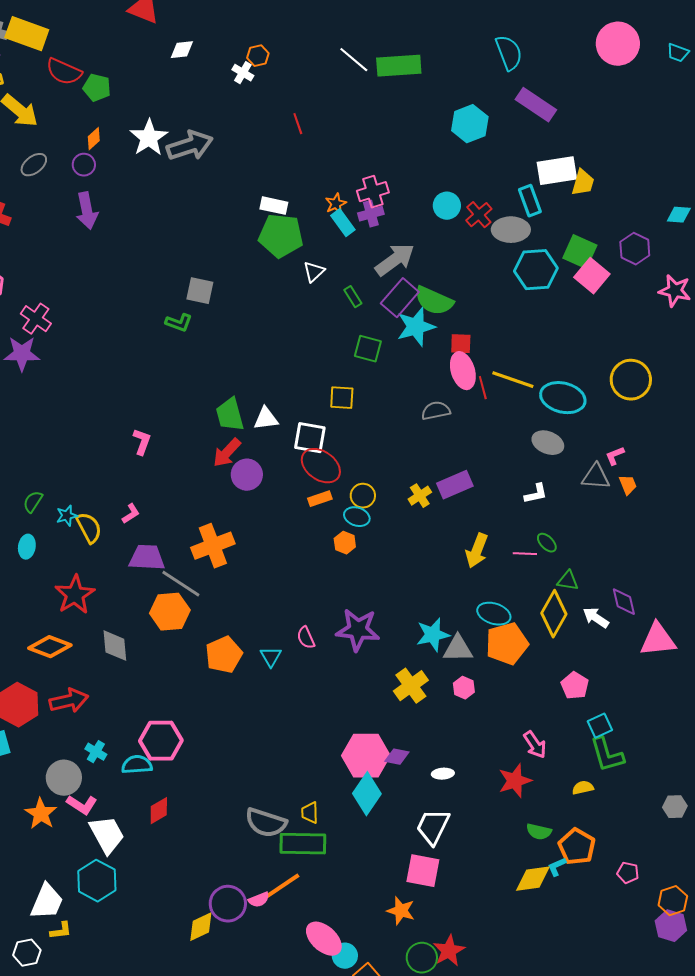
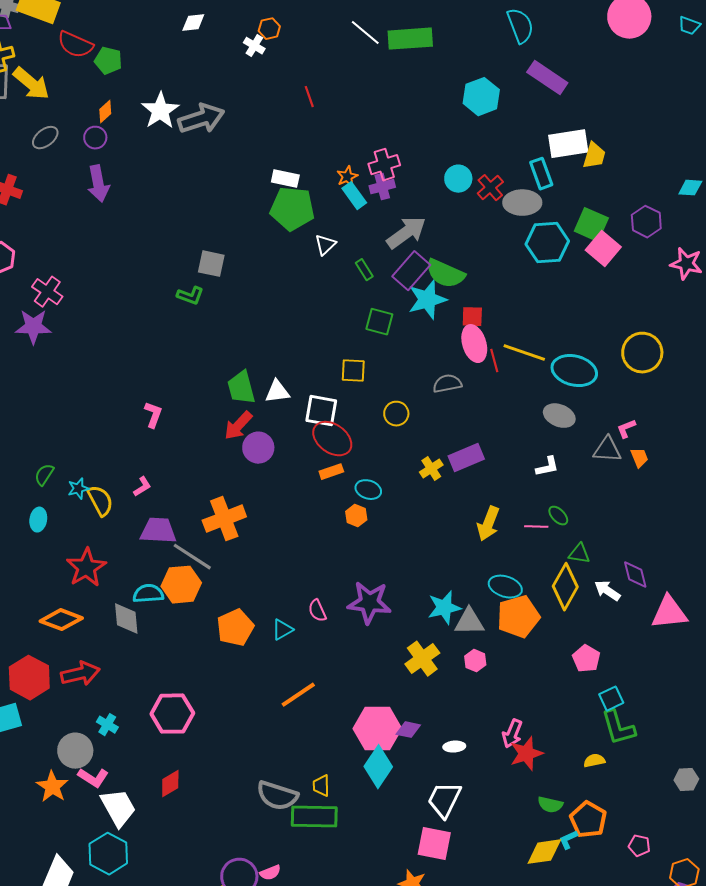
yellow circle: (363, 496) -> (396, 414), moved
cyan triangle: (271, 657) -> (282, 630), turned 30
pink arrow: (535, 745) -> (512, 734), moved, turned 56
cyan semicircle: (137, 765) -> (148, 594), moved
orange line: (283, 886) -> (298, 695), moved

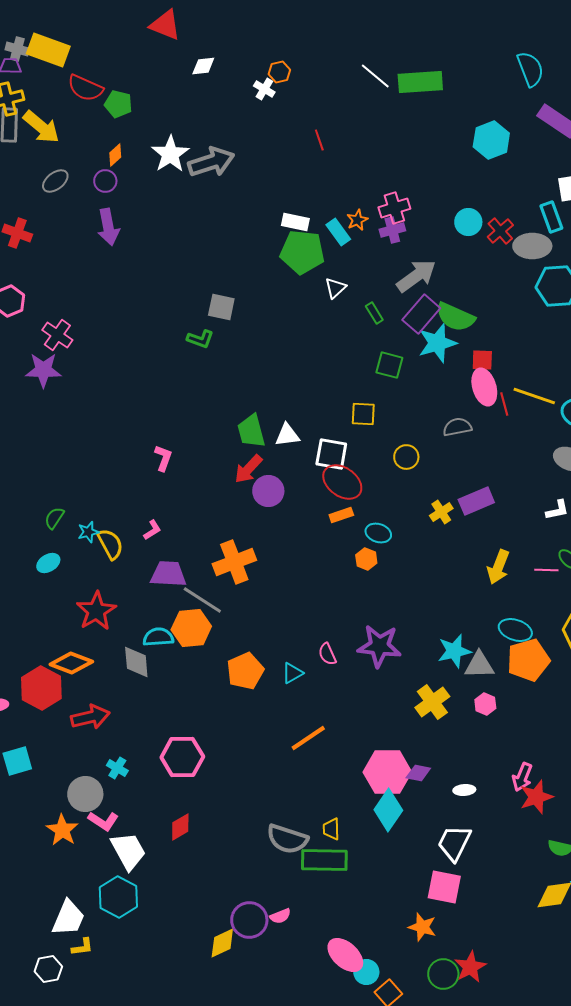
cyan rectangle: (354, 196) -> (338, 232), moved
cyan ellipse: (38, 520) -> (48, 563), turned 50
red hexagon: (29, 678) -> (41, 688), moved

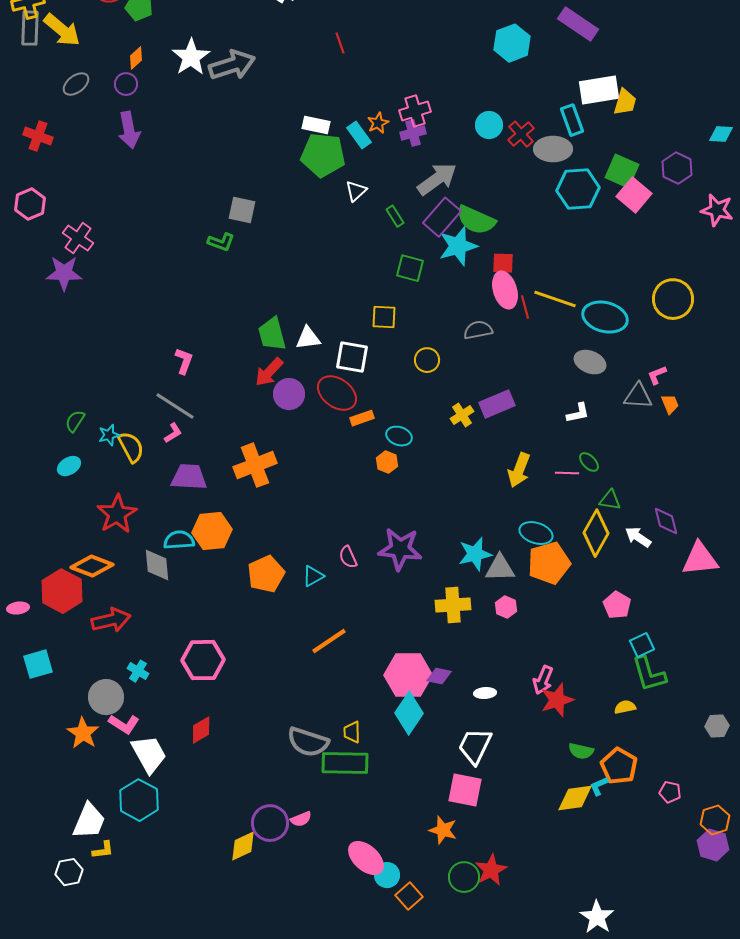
red ellipse: (342, 482) -> (337, 393), moved
gray line: (202, 600) -> (175, 406), moved
yellow cross: (432, 702) -> (453, 605), turned 32

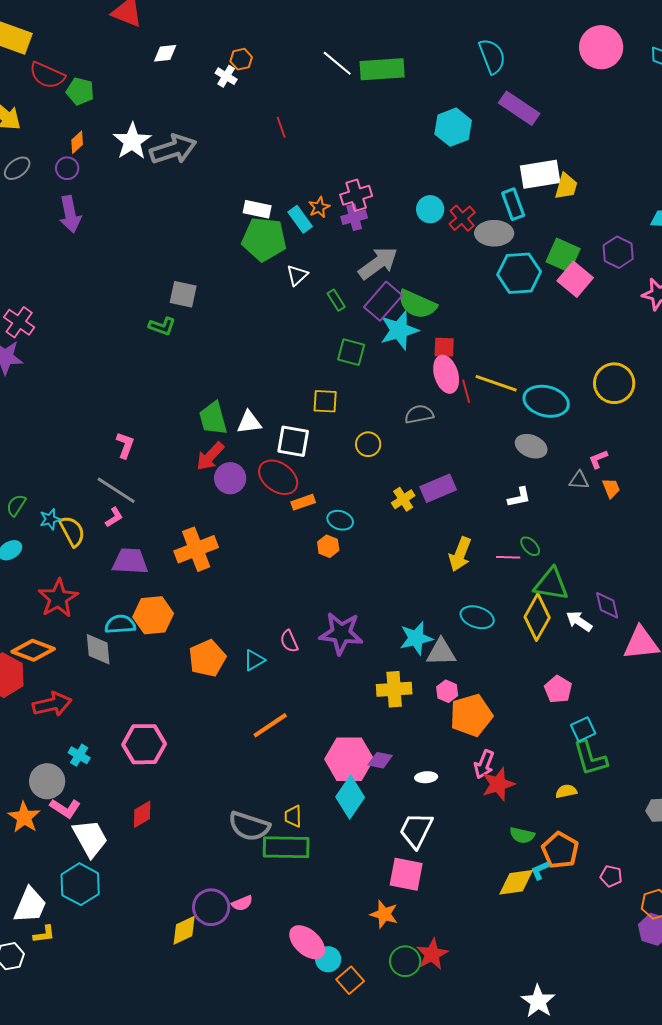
gray triangle: (638, 396) -> (579, 480), size x0.7
green triangle: (610, 500) -> (551, 584), size x1.6
orange pentagon: (549, 563) -> (471, 715), moved

